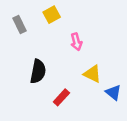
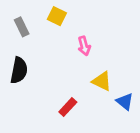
yellow square: (52, 15) -> (57, 16), turned -35
black semicircle: (38, 71) -> (19, 70), moved

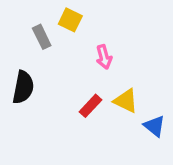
gray rectangle: (22, 27) -> (42, 37), moved
red rectangle: (68, 107) -> (90, 106), moved

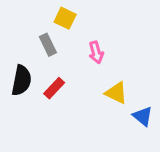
gray rectangle: (42, 37) -> (48, 45), moved
red rectangle: (90, 106) -> (54, 88), moved

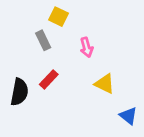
black semicircle: (21, 80) -> (19, 92), moved
blue triangle: (143, 116) -> (128, 116), moved

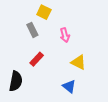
black semicircle: (19, 92) -> (16, 81), moved
blue triangle: (128, 116) -> (69, 86), moved

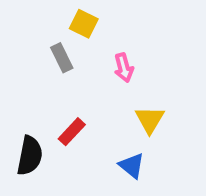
red rectangle: (37, 59) -> (72, 132), moved
yellow triangle: (78, 62) -> (150, 120), turned 35

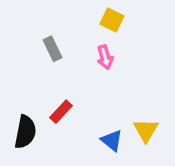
yellow square: (84, 24) -> (112, 20), moved
yellow triangle: (150, 120) -> (146, 130), moved

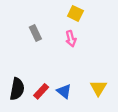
red rectangle: (61, 112) -> (41, 91), moved
blue triangle: (112, 140) -> (64, 91), moved

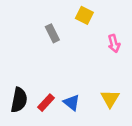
gray rectangle: (35, 33) -> (52, 33), moved
pink arrow: (71, 39) -> (114, 44), moved

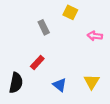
pink arrow: (114, 44) -> (95, 36), turned 112
red rectangle: (46, 103) -> (37, 62), moved

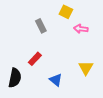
pink arrow: (95, 36) -> (81, 29), moved
yellow triangle: (92, 82) -> (86, 68), moved

